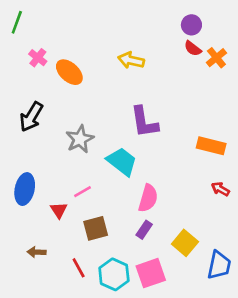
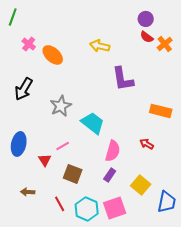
purple L-shape: (144, 122) -> (123, 79), moved
red arrow: (220, 189) -> (147, 144), moved
brown square: (96, 228) -> (73, 174), turned 36

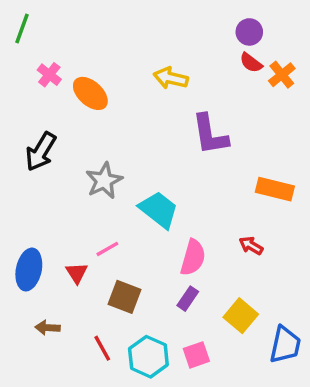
blue ellipse: (19, 144) -> (29, 270), moved
pink square: (115, 208) -> (196, 355), size x0.7

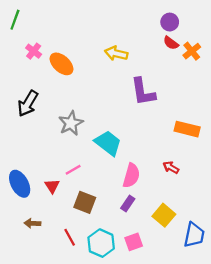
blue ellipse: (29, 270) -> (20, 184), turned -40

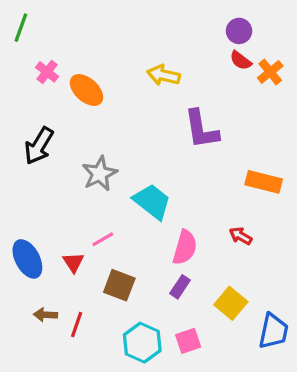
red line: (70, 237) -> (77, 325), moved, turned 48

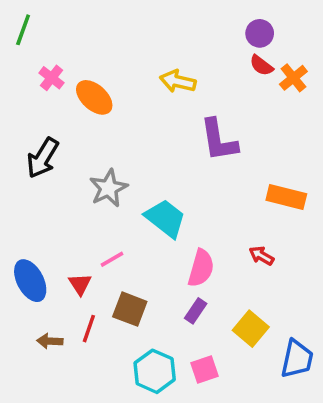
red line: (77, 325) -> (89, 329), moved

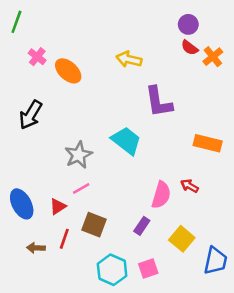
gray star: (108, 188) -> (78, 155), moved
cyan trapezoid: (165, 218) -> (126, 141), moved
pink semicircle: (201, 268) -> (161, 195), moved
red triangle: (80, 284) -> (58, 207), turned 30

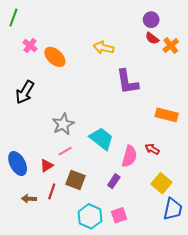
cyan trapezoid: (126, 141) -> (101, 139), moved
yellow square: (182, 239) -> (161, 183), moved

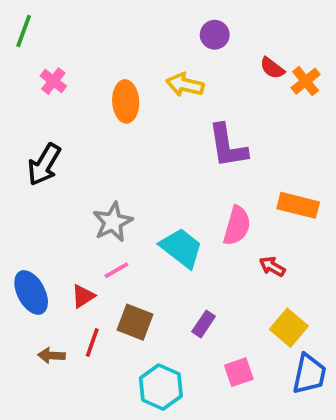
purple circle: (151, 20) -> (215, 35), moved
orange ellipse: (55, 57) -> (126, 101), moved, turned 45
pink semicircle: (129, 156) -> (237, 226), moved
pink square: (119, 215) -> (239, 372), moved

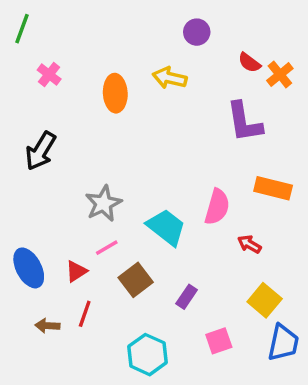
purple L-shape: (228, 146) -> (244, 122), moved
brown square: (135, 322) -> (136, 280), moved, turned 32

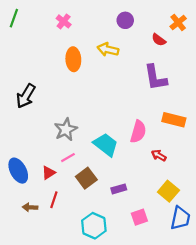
pink cross: (49, 75) -> (64, 21), moved
orange cross: (280, 75) -> (178, 22), moved
purple rectangle: (187, 297) -> (119, 189), turned 40

